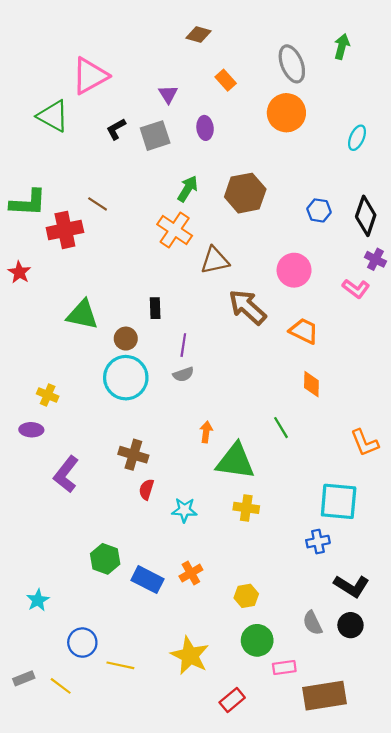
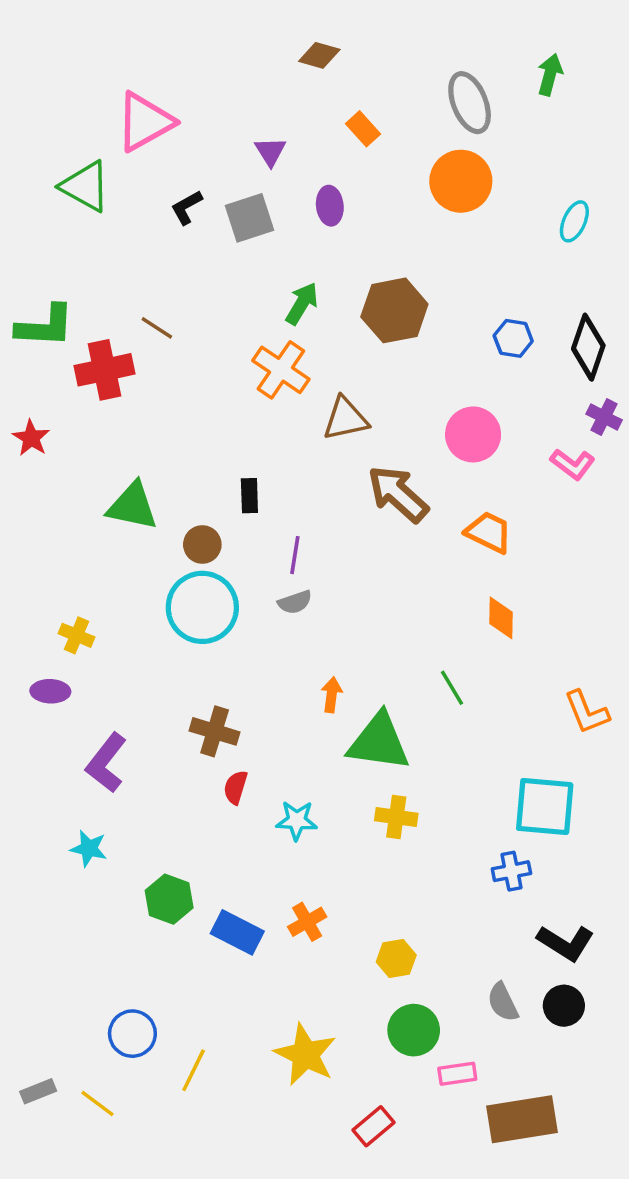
cyan star: (38, 600) -> (89, 848), moved, turned -30
yellow line: (120, 665) -> (194, 1070), turned -76

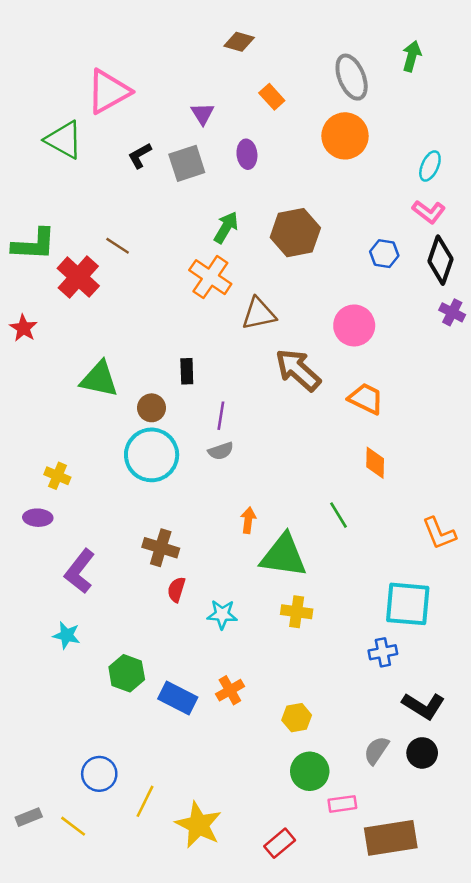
red cross: (104, 370) -> (78, 277), turned -36
pink L-shape: (573, 464) -> (429, 212), moved
gray semicircle: (503, 1002) -> (376, 750), turned 60
yellow star: (305, 1055) -> (199, 825), moved

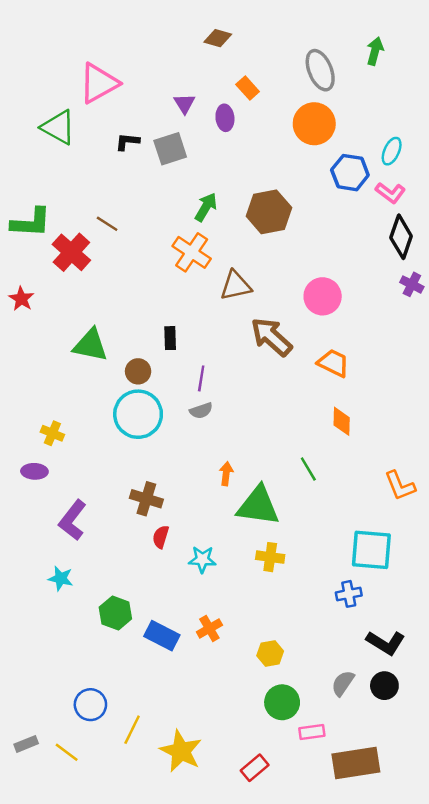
purple ellipse: (247, 154) -> (225, 118), moved
black L-shape: (140, 156) -> (127, 142), turned 35
blue hexagon: (384, 254) -> (350, 173), moved, size x1.4

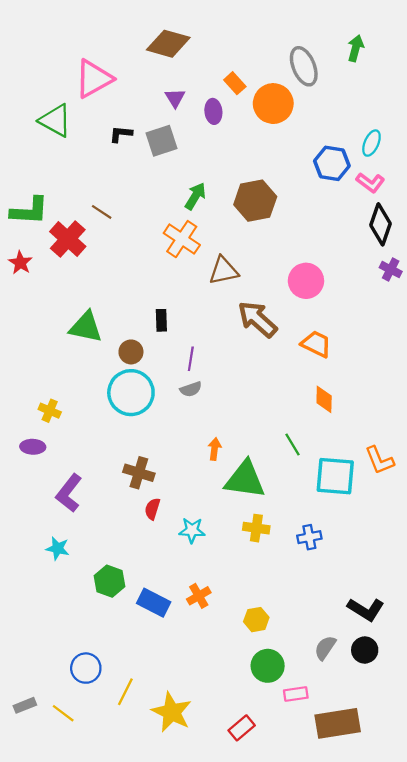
brown diamond: (218, 38) -> (168, 44), moved, size x1.6
orange circle: (314, 124) -> (273, 104), moved
red star: (21, 299) -> (20, 263), moved
cyan square: (371, 550) -> (335, 476), moved
blue cross: (349, 594) -> (309, 537), moved

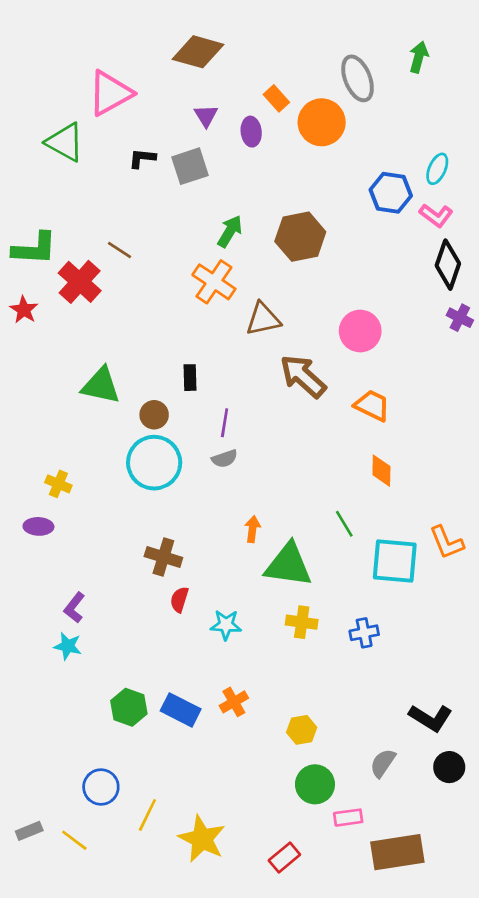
purple L-shape: (69, 493) -> (74, 608), moved, size x0.7
green hexagon: (110, 581) -> (129, 707), moved
black circle: (365, 650) -> (449, 767), moved

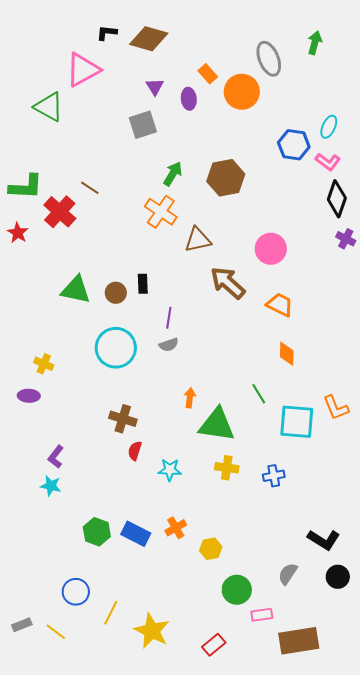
black L-shape: (142, 158) -> (107, 33), moved
brown circle: (154, 415) -> (116, 293), moved
yellow hexagon: (302, 730) -> (211, 549), moved

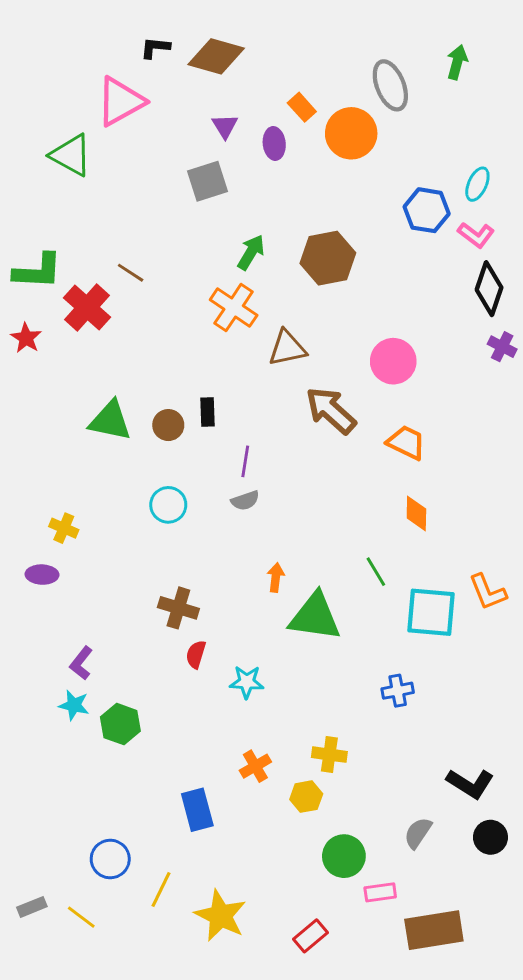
cyan circle: (116, 348) -> (168, 505), size x0.6
yellow cross: (227, 468) -> (329, 755), moved
green hexagon: (97, 532) -> (120, 724), moved
blue rectangle: (136, 534) -> (197, 810), moved, turned 48

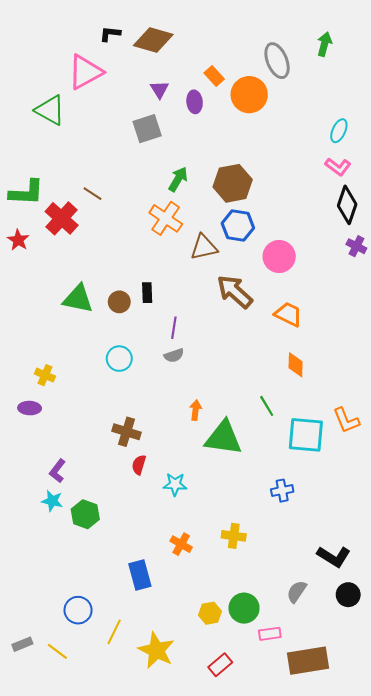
blue hexagon: (427, 210) -> (238, 226), moved
orange cross: (255, 766) -> (181, 544), turned -30
yellow hexagon: (306, 797) -> (210, 613), moved

